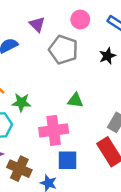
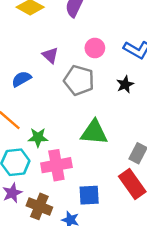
green triangle: (75, 100) -> (94, 132), size x1.6
pink cross: (54, 130) -> (56, 165), moved

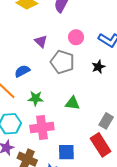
blue semicircle: (21, 79) -> (22, 71), moved
green triangle: (94, 132) -> (73, 103), size x0.7
green star: (38, 137) -> (36, 98), moved

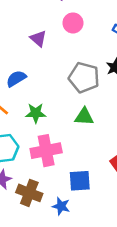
pink circle: (76, 37) -> (73, 23), moved
gray pentagon: (62, 62) -> (84, 77), moved

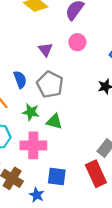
gray pentagon: (84, 77) -> (50, 84), moved
blue semicircle: (16, 79) -> (20, 80), turned 90
green triangle: (84, 117) -> (54, 122), moved

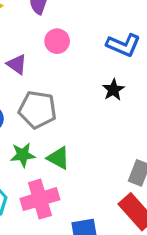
green triangle: (54, 122) -> (58, 158), turned 30

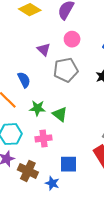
gray pentagon: (37, 110) -> (66, 70), moved, turned -30
pink cross: (40, 199) -> (44, 138), size x0.7

